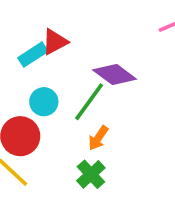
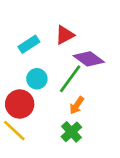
red triangle: (55, 42) -> (65, 35), moved

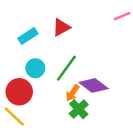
purple diamond: (89, 59) -> (94, 86), moved
green cross: (71, 132) -> (79, 109), moved

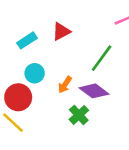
green line: (66, 68) -> (102, 58), moved
orange arrow: (72, 93) -> (65, 85), moved

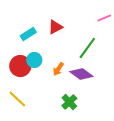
red circle: (18, 97) -> (20, 66), moved
green cross: (79, 115) -> (69, 102), moved

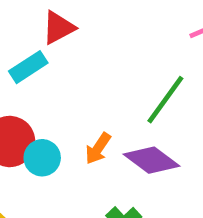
red triangle: (55, 27) -> (58, 28), moved
cyan circle: (34, 60) -> (42, 158), moved

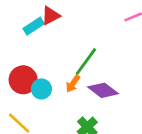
cyan rectangle: (28, 67) -> (34, 26), moved
green line: (165, 100) -> (86, 61), moved

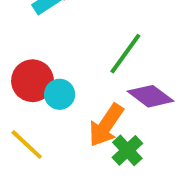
orange arrow: (73, 84) -> (106, 125), moved, size x1.6

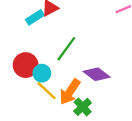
green line: (125, 54) -> (66, 49), moved
yellow line: (27, 145) -> (47, 91), moved

